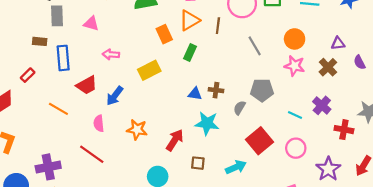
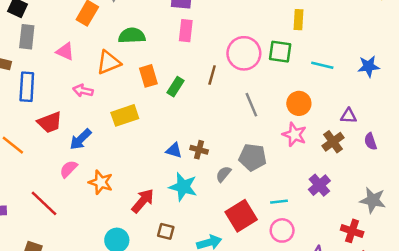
orange triangle: (189, 20) -> (109, 62), moved
green rectangle: (190, 53) -> (176, 87), moved
cyan line: (295, 115) -> (279, 202), moved, turned -40
pink semicircle: (99, 123) -> (69, 169), moved, turned 42
red cross: (344, 130) -> (352, 231), moved

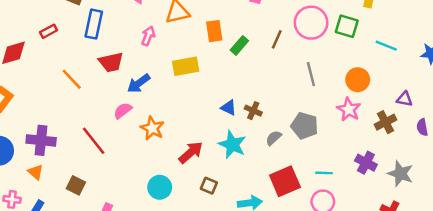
pink arrow: (83, 91) -> (148, 36), turned 90
purple cross: (319, 185) -> (366, 163), turned -30
gray star: (373, 200) -> (400, 174), moved

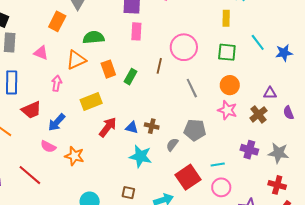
green square: (347, 26) -> (227, 52), moved
cyan line: (386, 46) -> (258, 42), moved, turned 42
pink semicircle: (123, 111) -> (48, 147), turned -105
red arrow: (191, 152) -> (108, 127), moved

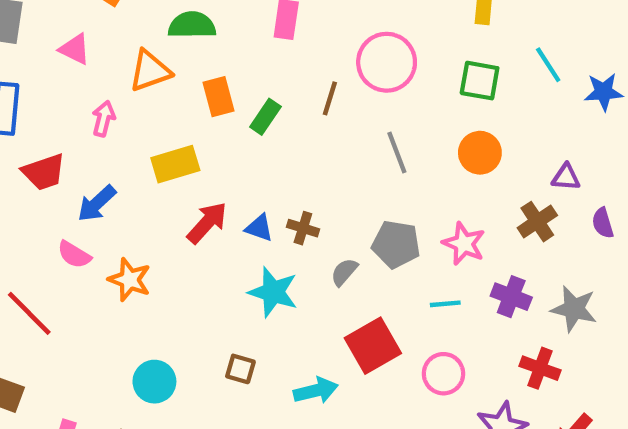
pink star: (227, 110) -> (464, 244), moved
cyan line: (218, 164) -> (445, 304), moved
red cross: (277, 185) -> (540, 368), moved

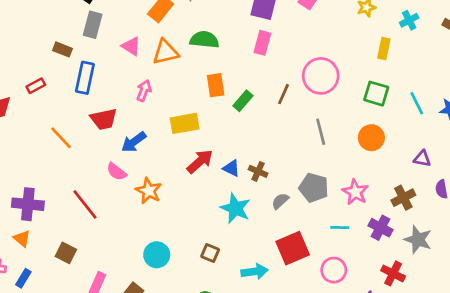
cyan line: (548, 65) -> (417, 103), moved
orange triangle: (150, 71) -> (165, 52), moved
brown cross: (537, 222) -> (403, 198), moved

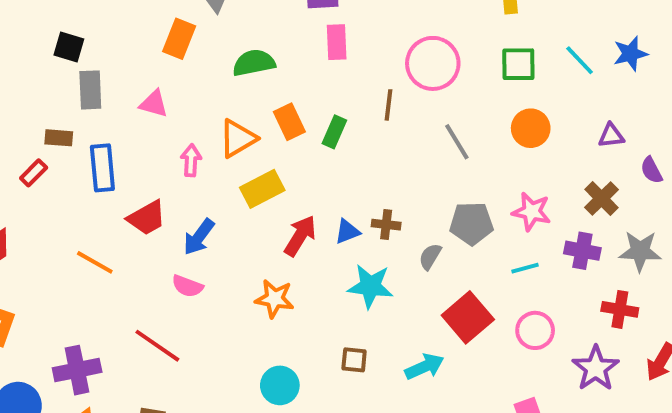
orange triangle: (165, 52) -> (238, 138), moved
red rectangle: (36, 86) -> (34, 173), moved
blue triangle: (231, 168) -> (347, 232), turned -30
orange star: (149, 191) -> (275, 299), moved

